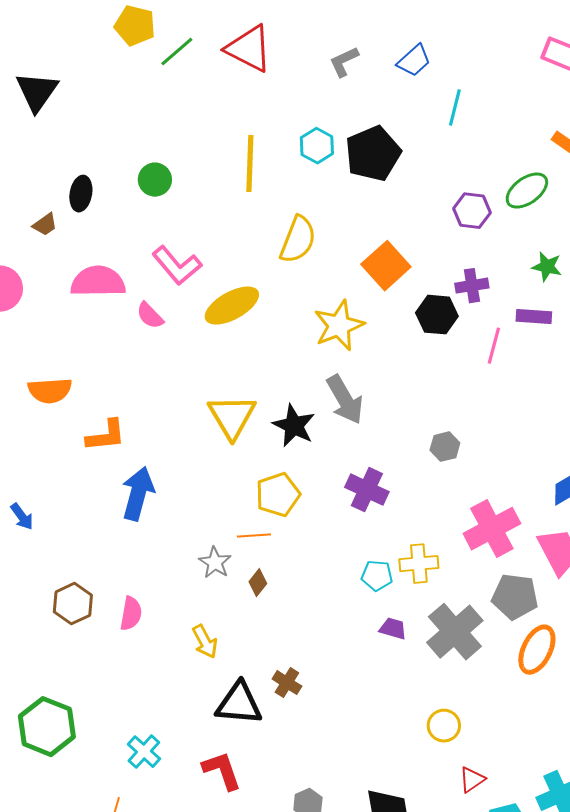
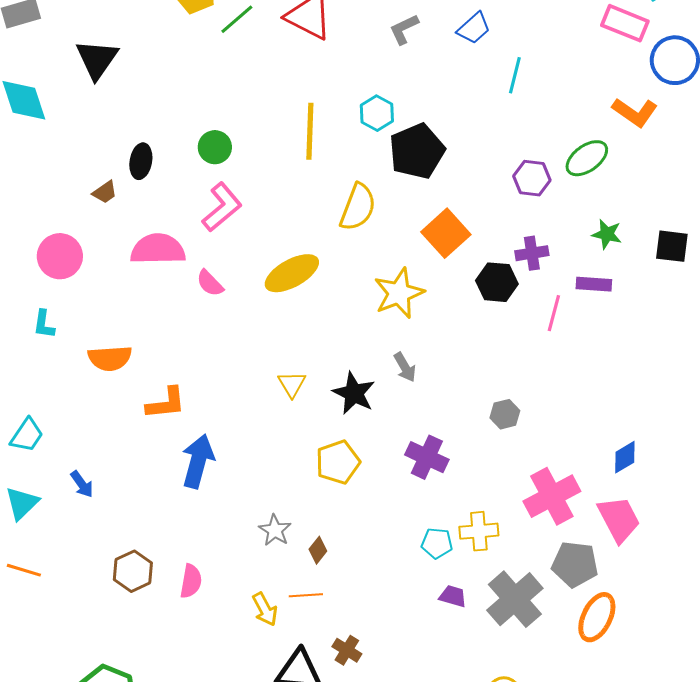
black pentagon: (373, 154) -> (417, 151), moved
pink L-shape: (177, 266) -> (222, 207), moved, turned -90
gray arrow: (345, 400) -> (405, 367), size x0.6
yellow triangle: (232, 417) -> (292, 384), size x0.6
orange line: (254, 536) -> (306, 595), moved

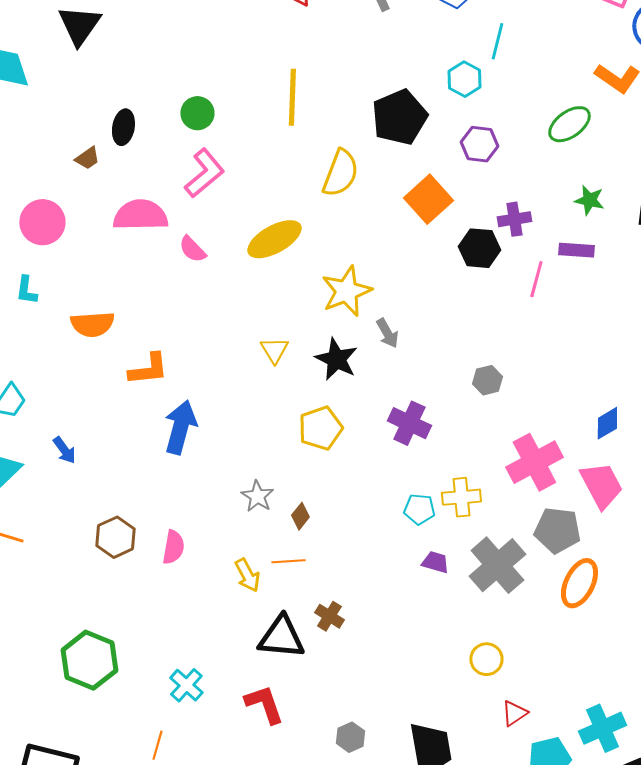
cyan hexagon: (377, 113) -> (464, 79), moved
purple hexagon: (532, 178) -> (479, 144), moved
yellow star: (399, 293) -> (346, 291), moved

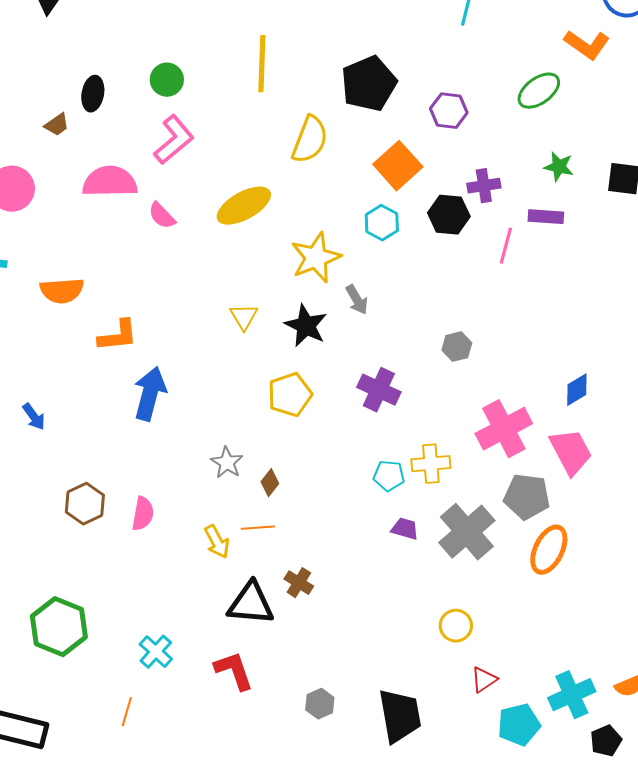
cyan hexagon: (464, 79) -> (382, 223), moved

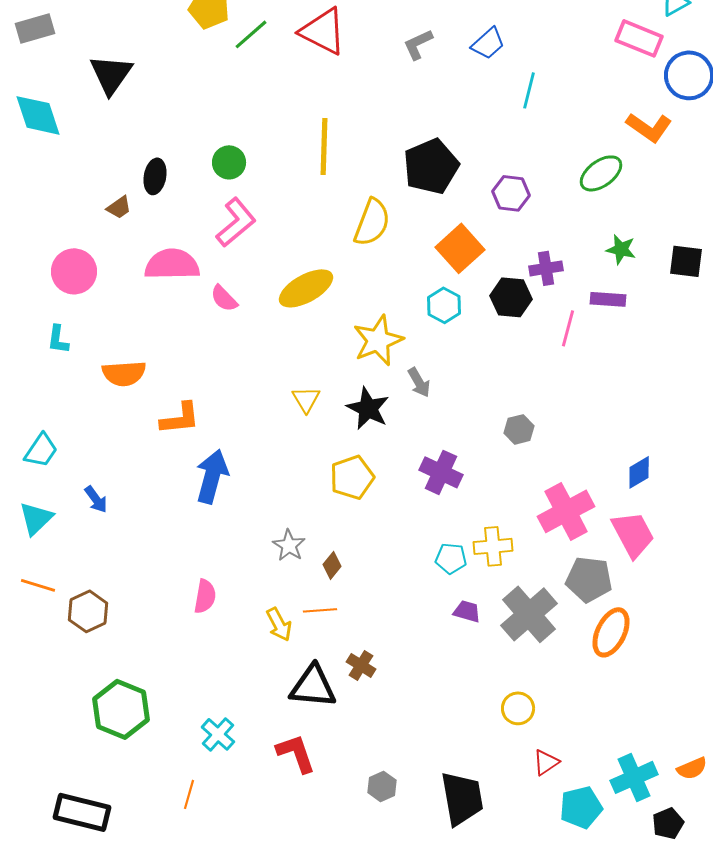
brown hexagon: (85, 504) -> (88, 611), moved

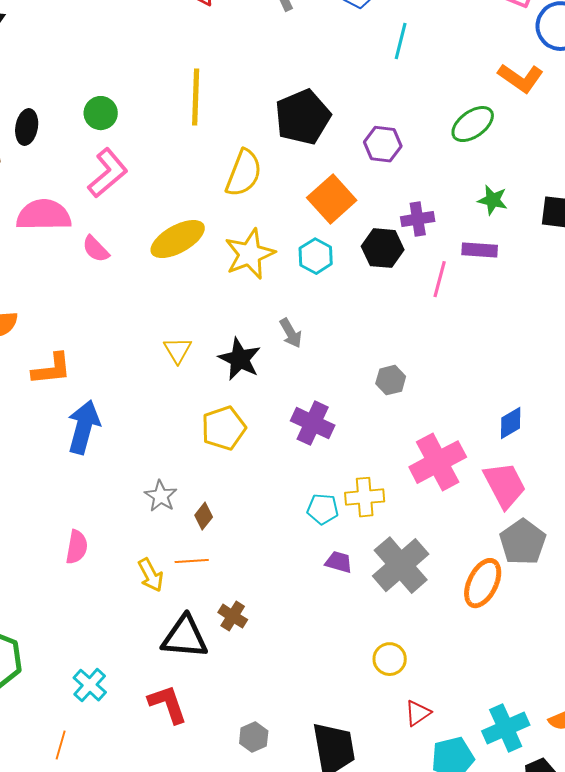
yellow star: (378, 340) -> (250, 254), moved
gray pentagon: (589, 579) -> (523, 542), moved, turned 30

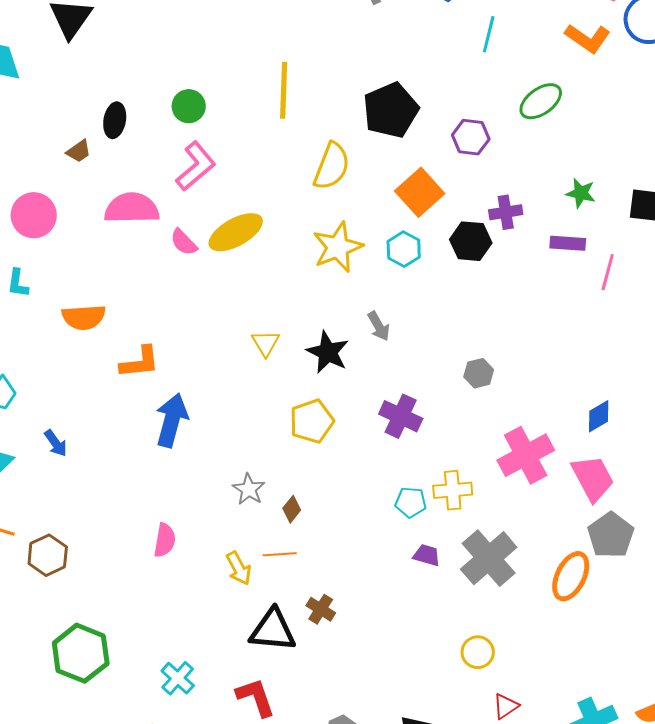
orange L-shape: (521, 78) -> (588, 38), moved
green ellipse: (473, 124) -> (541, 101), moved
yellow ellipse: (178, 239) -> (236, 232), moved
pink line: (440, 279) -> (608, 272), moved

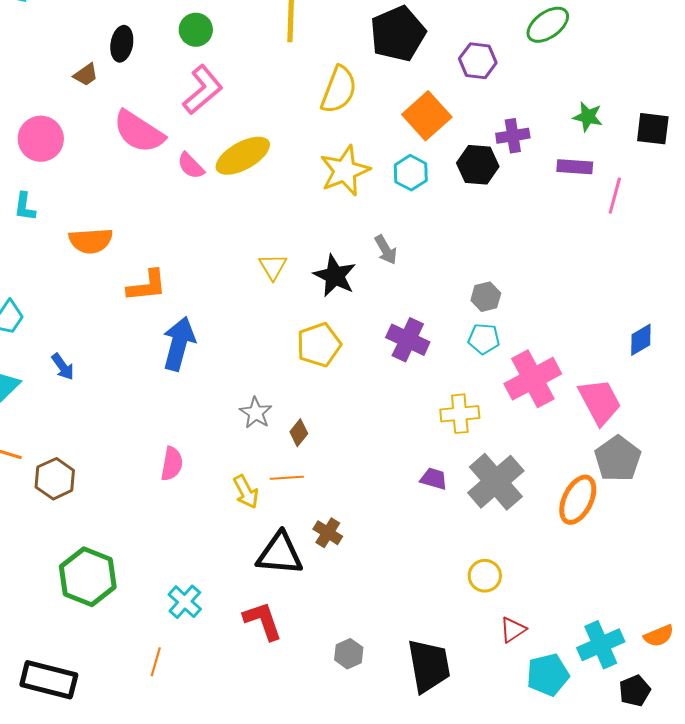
pink semicircle: (132, 208) -> (139, 132), turned -146
blue diamond: (599, 416) -> (641, 340), moved
cyan pentagon: (411, 502) -> (484, 339), moved

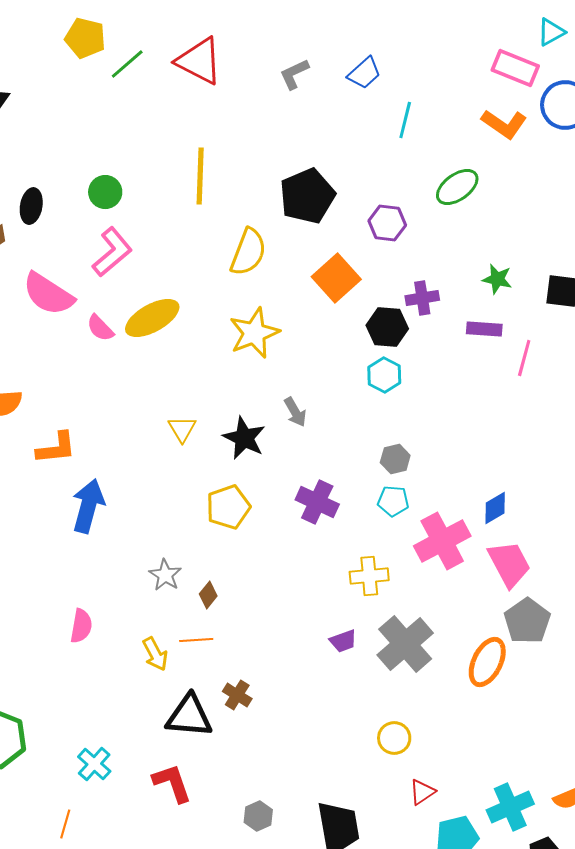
cyan hexagon: (411, 173) -> (384, 375), moved
blue diamond: (641, 340) -> (495, 508), moved
purple trapezoid: (434, 479) -> (343, 641), turned 144

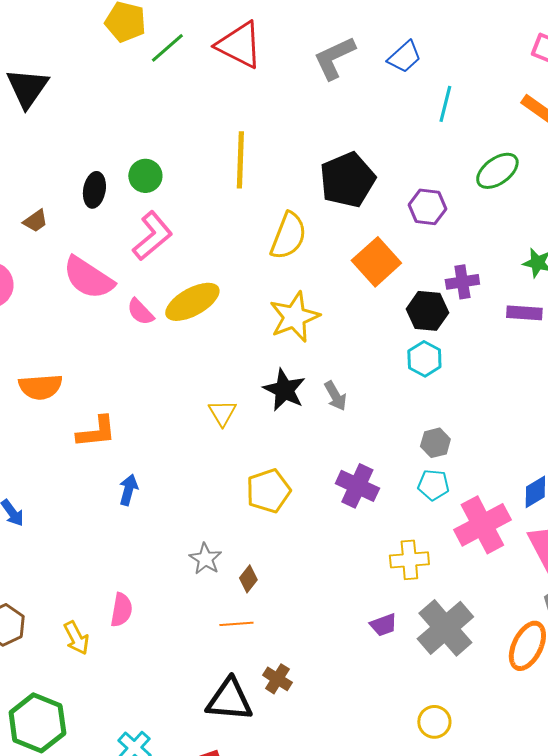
gray L-shape: (294, 74) -> (334, 58), size x1.4
black ellipse: (31, 206) -> (94, 190), moved
black star: (244, 438) -> (284, 390), moved
blue arrow: (88, 506) -> (128, 490), size x0.6
yellow arrow: (155, 654) -> (76, 638), moved

